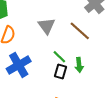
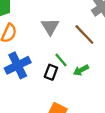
green arrow: (79, 65) -> (81, 70), turned 64
black rectangle: (60, 72) -> (51, 72), moved

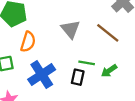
green line: (61, 60) -> (87, 63), turned -32

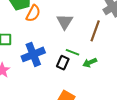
brown line: (108, 33) -> (95, 31), turned 60
orange semicircle: (28, 42) -> (33, 13), moved

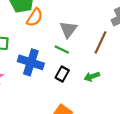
green line: (73, 52) -> (62, 50), moved
blue cross: (33, 54) -> (31, 62), turned 35

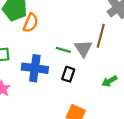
gray triangle: (68, 29) -> (83, 48), moved
green arrow: (92, 77) -> (109, 81), moved

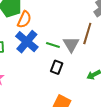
blue cross: (35, 68) -> (27, 42), moved, turned 30

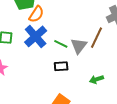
black rectangle: (57, 67) -> (61, 66), turned 56

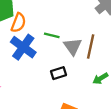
brown line: (96, 38) -> (91, 46), moved
green line: (61, 44) -> (52, 35), moved

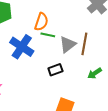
orange semicircle: (18, 23) -> (41, 22), moved
gray triangle: (73, 46) -> (68, 44), turned 30

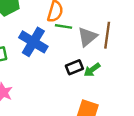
green arrow: (95, 73) -> (92, 70), moved

